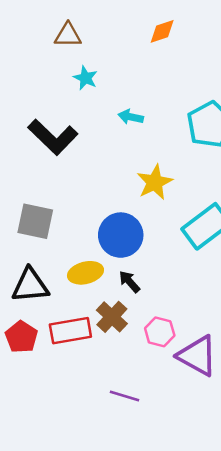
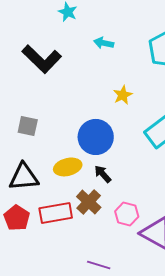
yellow star: (155, 182) -> (123, 95), size x0.7
gray square: (35, 221) -> (28, 126), size x0.7

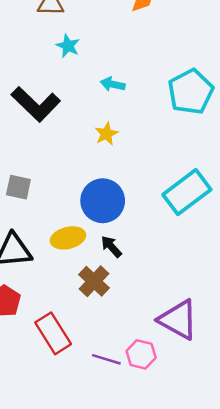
yellow star: (123, 95) -> (106, 134), moved
red rectangle: (56, 213) -> (53, 333), moved, turned 68
pink hexagon: (127, 214) -> (141, 354), moved

